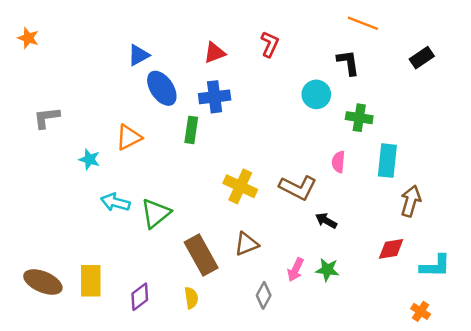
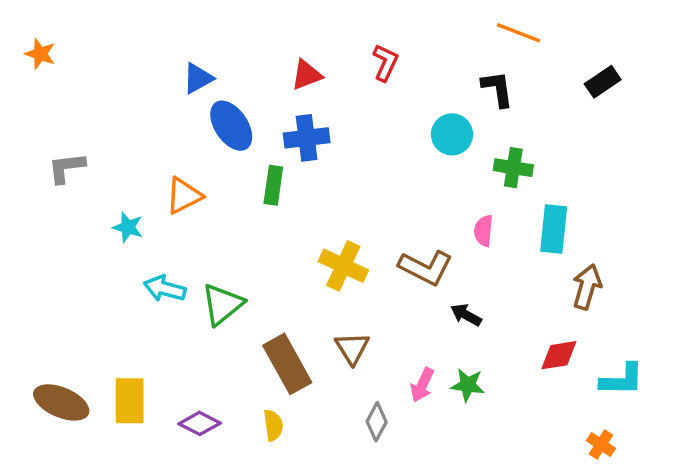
brown triangle: (246, 244) -> (352, 348), turned -40
purple diamond: (140, 297) -> (200, 423), turned 64

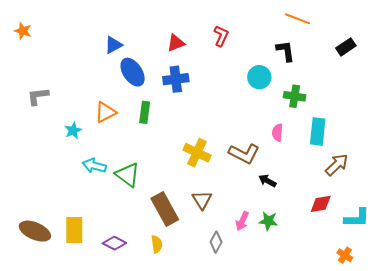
green rectangle: (273, 185) -> (145, 112), moved
cyan star: (128, 227) -> (73, 130), turned 30
brown arrow: (587, 287) -> (337, 165), turned 30
green triangle: (222, 304) -> (128, 175), turned -44

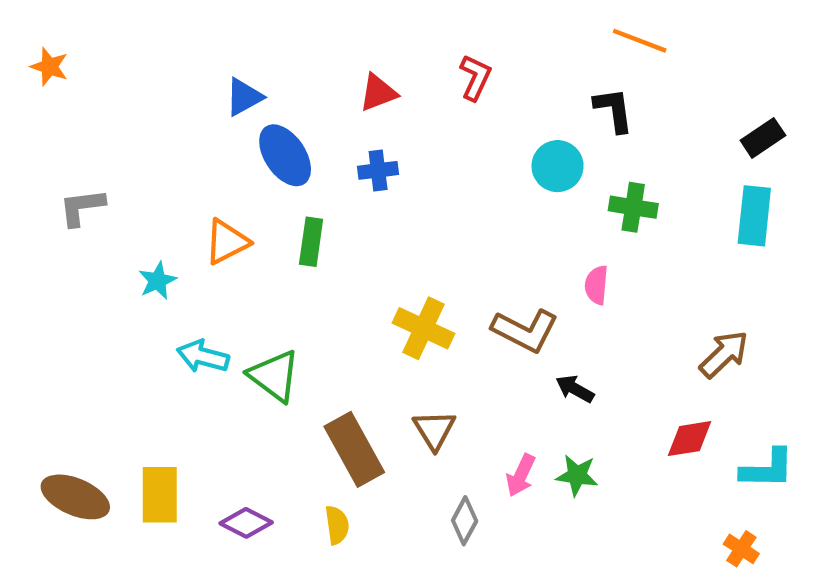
black rectangle: (346, 47) -> (763, 138), moved
blue cross: (176, 79) -> (378, 170), size x0.7
cyan rectangle: (318, 131) -> (754, 216), moved

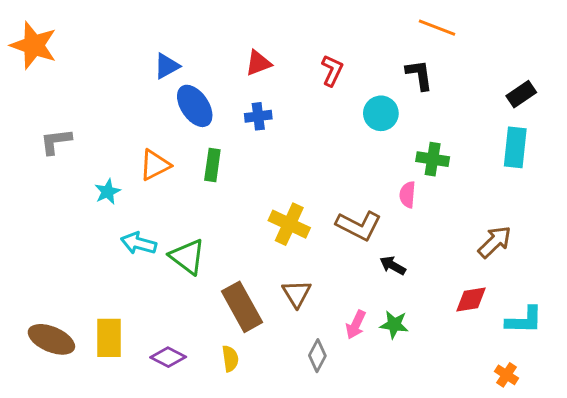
orange star: (49, 67) -> (34, 45), size x1.8
red L-shape: (475, 77) -> (332, 70), moved
green cross: (633, 207) -> (433, 159), moved

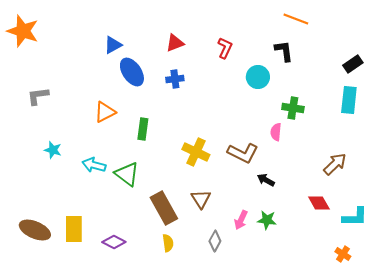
green rectangle: (212, 165) -> (143, 129), moved
cyan star: (108, 192) -> (53, 150), moved, turned -30
red diamond: (471, 299) -> (319, 203), turned 70
yellow semicircle: (230, 359) -> (168, 243), moved

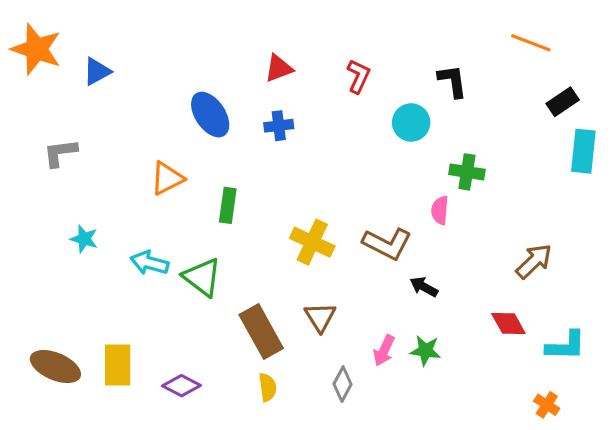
orange line: (296, 19) -> (531, 43), moved
blue triangle: (113, 45) -> (97, 71), moved
cyan rectangle: (349, 100) -> (583, 151), moved

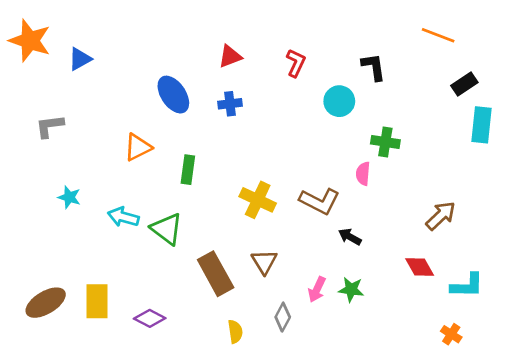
brown ellipse: (55, 367) -> (46, 303), turned -54
yellow semicircle: (268, 387) -> (235, 332), moved

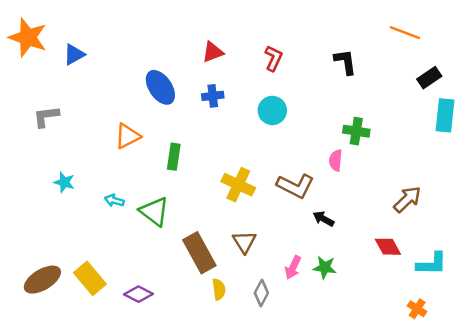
cyan circle: (339, 101) -> (272, 110), moved
cyan arrow: (123, 217) -> (114, 200), size x0.7
yellow rectangle: (97, 301) -> (90, 278), turned -40
yellow semicircle: (235, 332) -> (219, 289), moved

